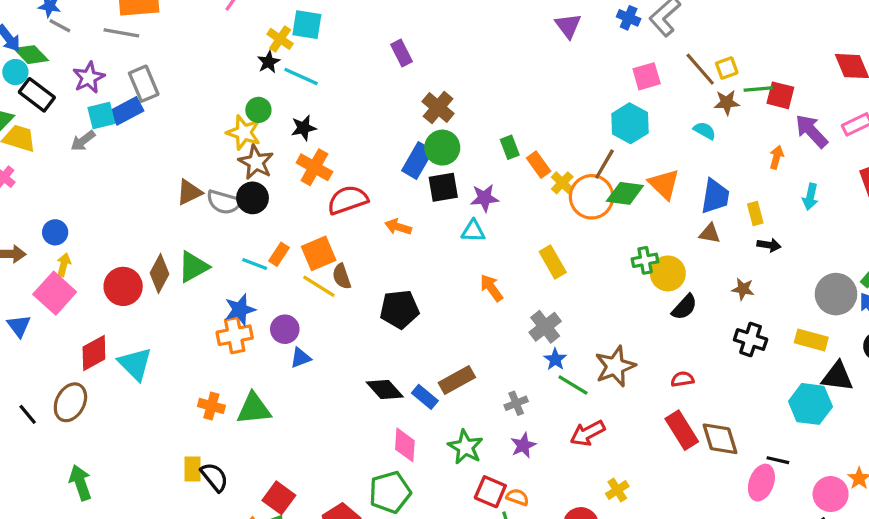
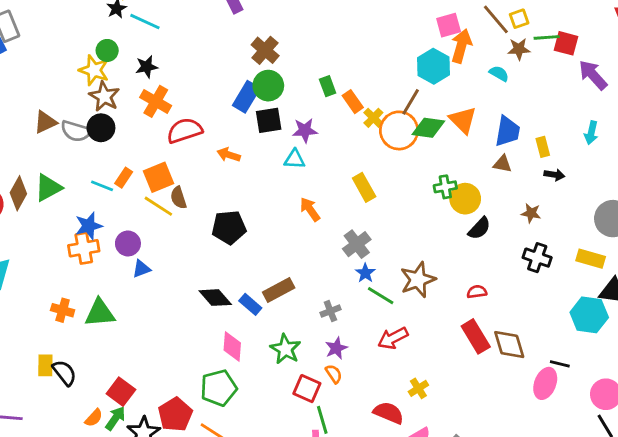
orange arrow: (776, 157) -> (461, 46), moved, size x1.6
orange semicircle: (518, 497) -> (334, 374), moved, turned 36

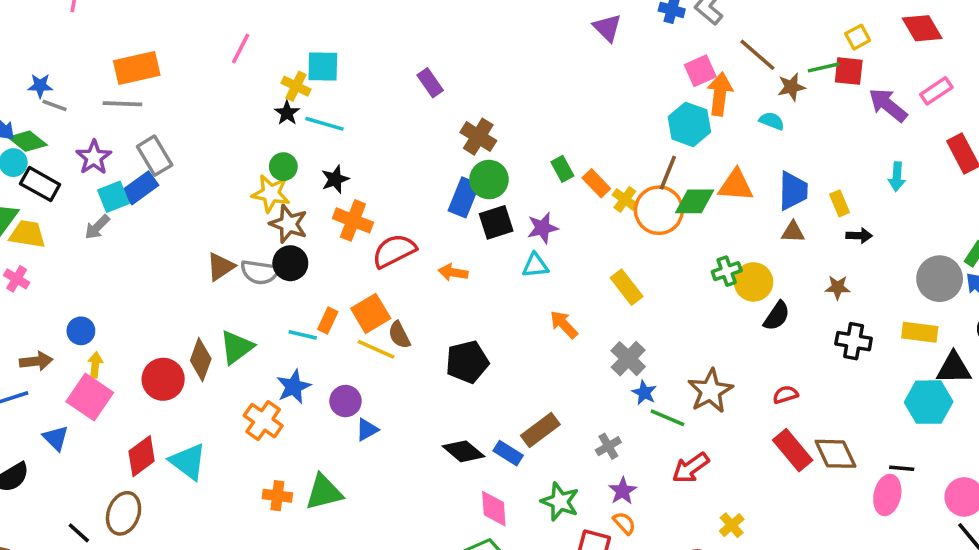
yellow square: (519, 19) -> (858, 37), moved
orange triangle: (463, 120) -> (736, 185), turned -32
orange cross: (84, 248) -> (263, 421), moved, turned -36

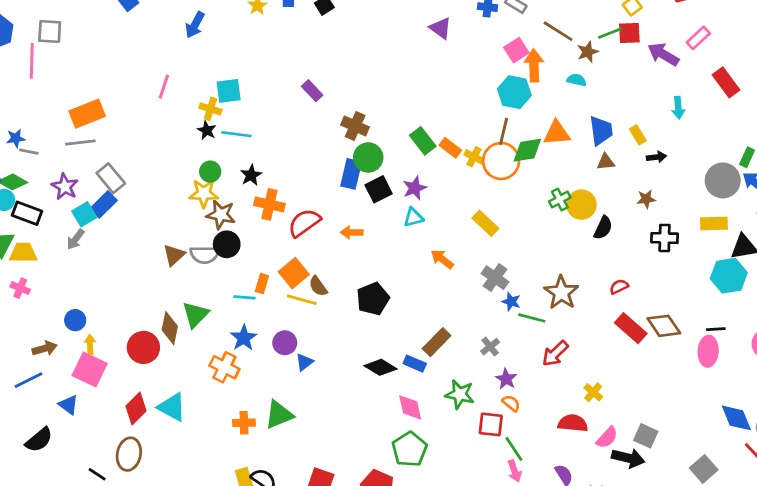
green rectangle: (562, 169) -> (423, 141), size x1.4

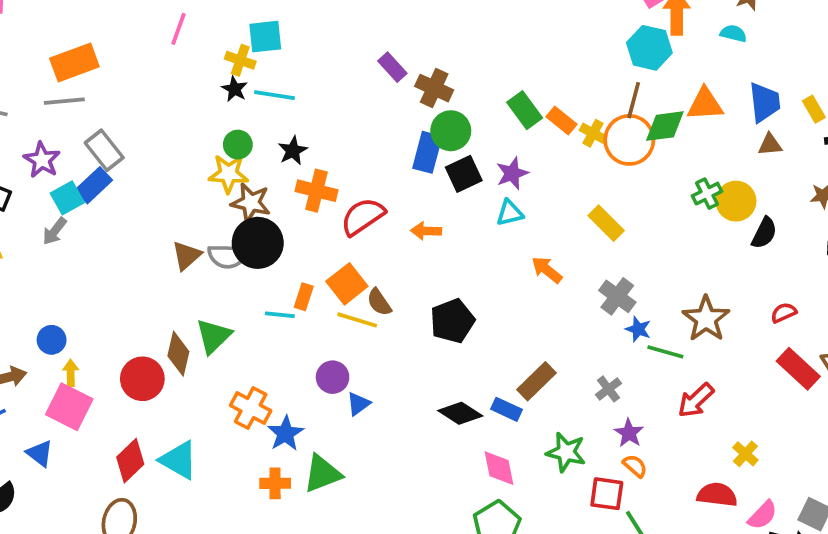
purple rectangle: (312, 91) -> (392, 67), moved
black circle: (227, 244) -> (258, 243), size x1.4
blue star: (244, 338) -> (286, 433), moved

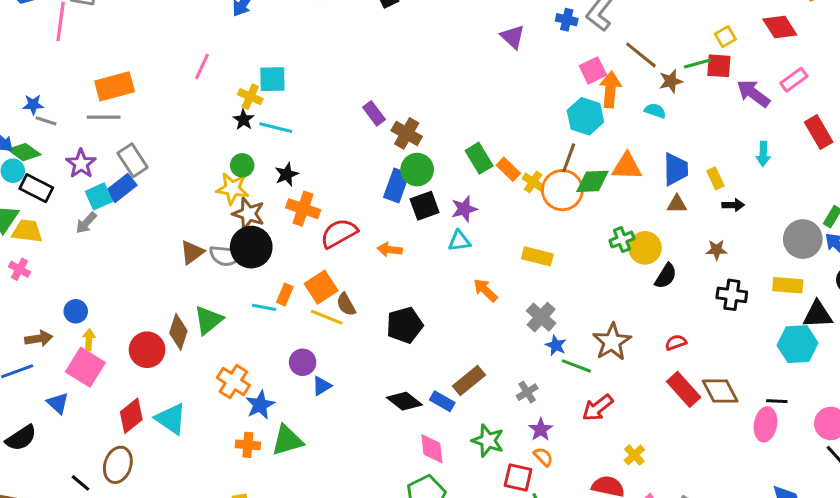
yellow rectangle: (606, 223) -> (537, 256), turned -36

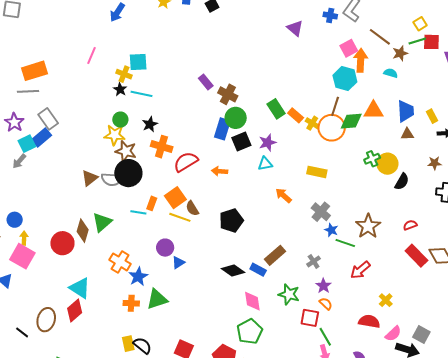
yellow square: (725, 37) -> (420, 24), moved
red diamond: (131, 416) -> (75, 310), moved

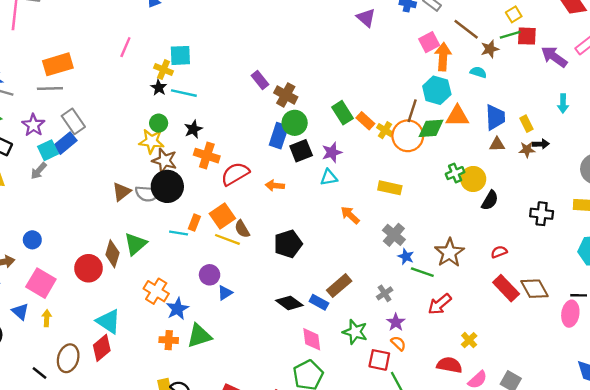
cyan hexagon: (345, 79) -> (437, 90), moved
brown star: (435, 163) -> (527, 150), moved
yellow arrow: (24, 238) -> (47, 318), moved

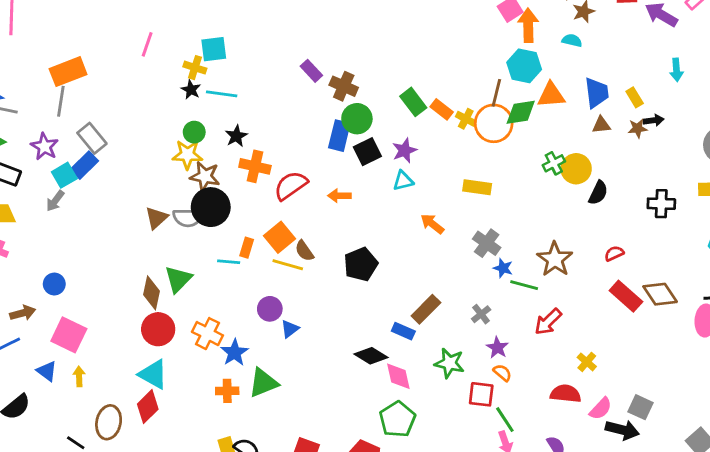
gray line: (50, 89) -> (61, 101), turned -75
red circle: (88, 268) -> (158, 329), moved
black diamond: (289, 303) -> (371, 356), moved

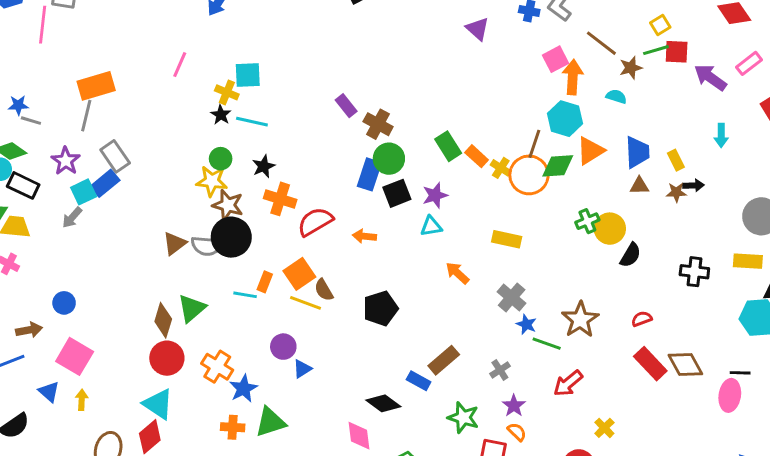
orange triangle: (551, 95) -> (590, 151), turned -32
pink diamond: (398, 376) -> (359, 436), moved

